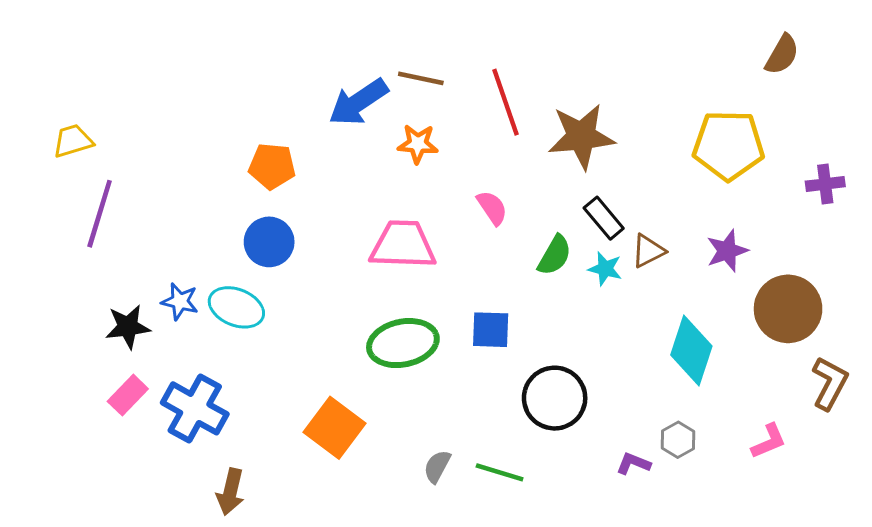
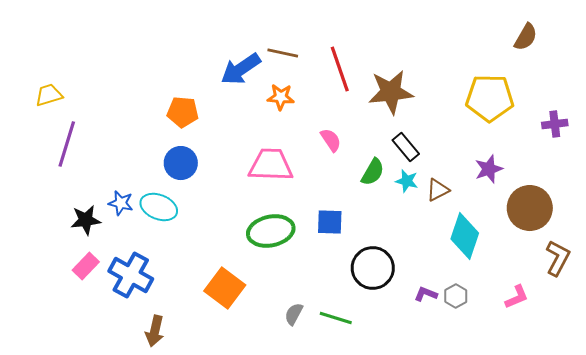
brown triangle: (648, 251) -> (438, 190), moved
purple L-shape: (633, 463) -> (426, 294), moved

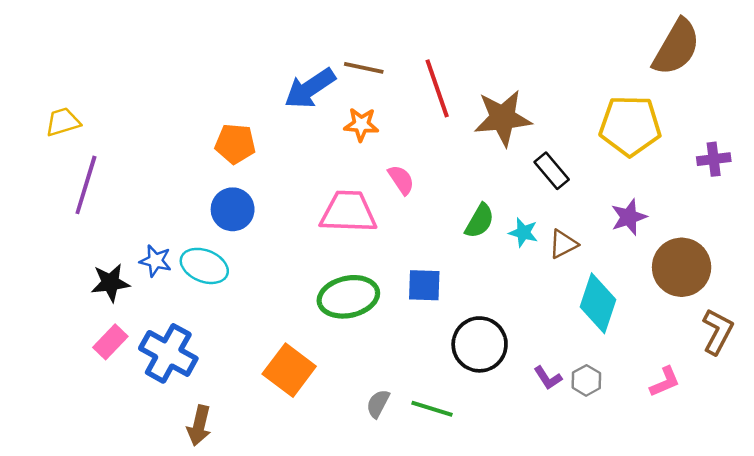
brown semicircle: (526, 37) -> (676, 47), size x1.6
pink semicircle: (331, 140) -> (401, 180), moved
black rectangle: (406, 147) -> (552, 171), moved
purple L-shape: (426, 294) -> (548, 378), turned -145

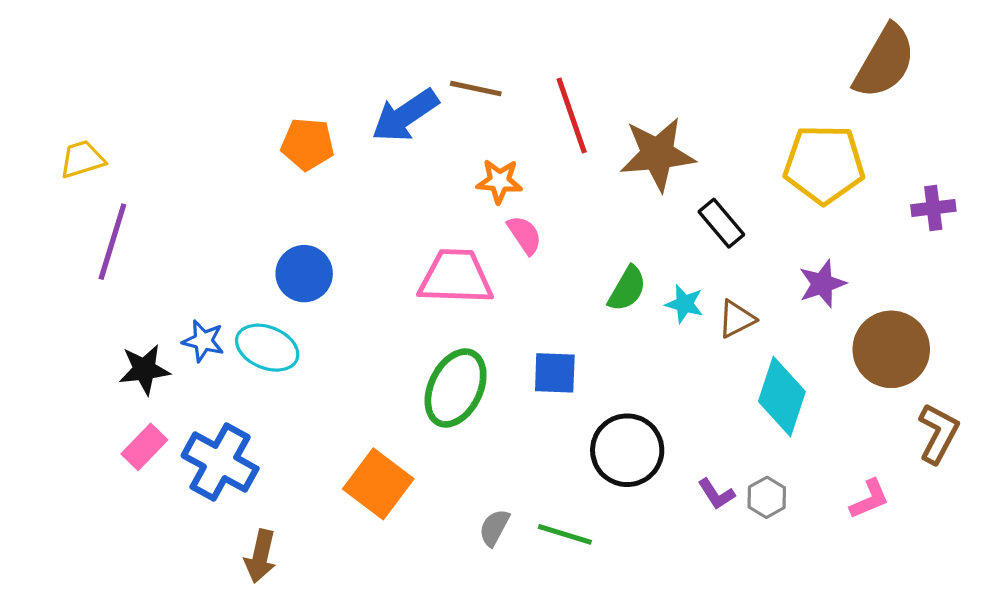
orange star: (361, 124) -> (499, 181), moved
orange pentagon: (235, 144) -> (308, 144), moved
green ellipse: (348, 297) -> (456, 388), turned -52

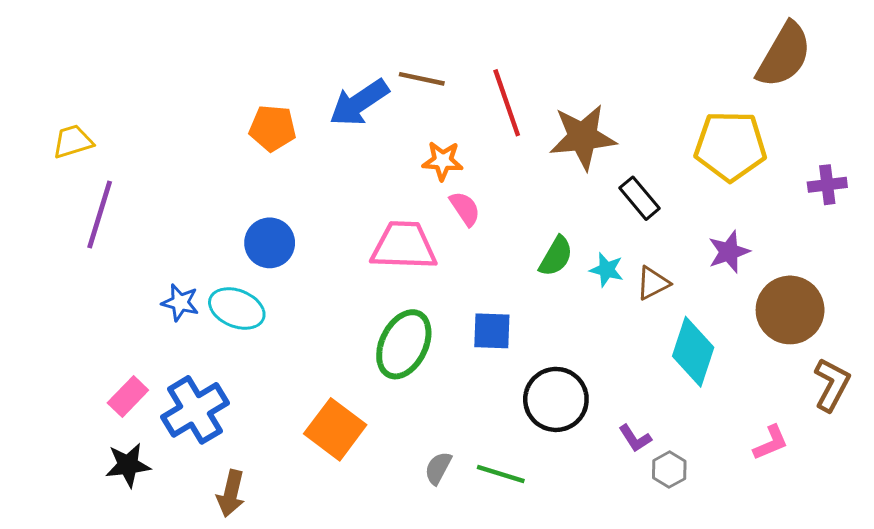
black star: (144, 369) -> (128, 465), moved
blue cross: (220, 462) -> (195, 410), turned 30
gray hexagon: (767, 497) -> (669, 470), moved

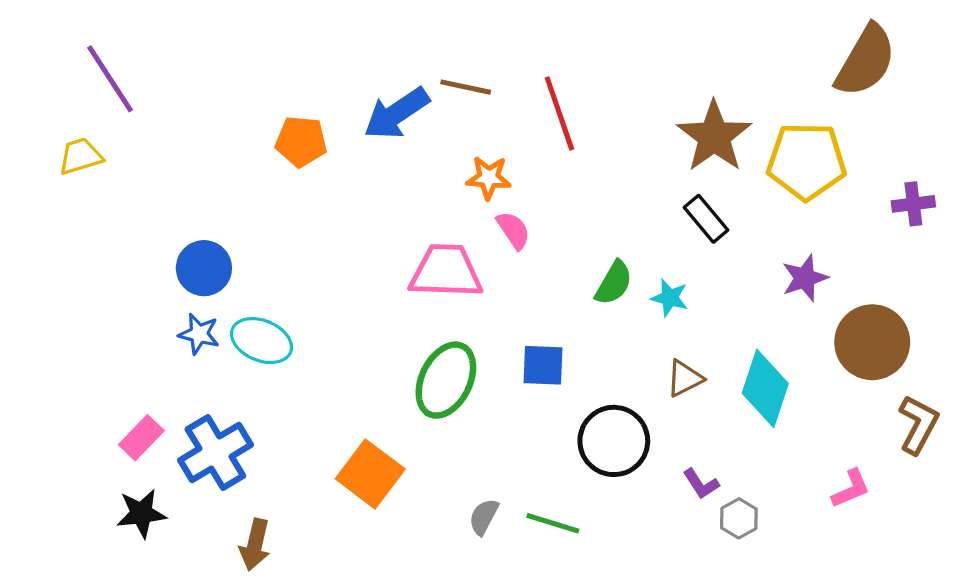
brown star: (583, 137) -> (714, 136), moved, turned -30
purple line: (100, 215) -> (110, 79), moved, turned -50
blue circle: (270, 243) -> (204, 268), moved
brown triangle: (653, 283) -> (685, 378), moved

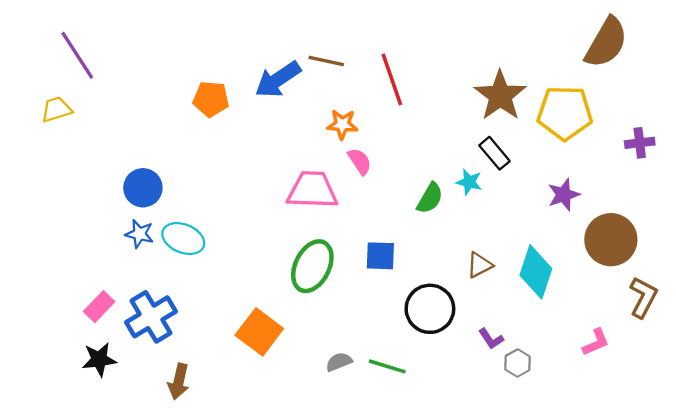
cyan star: (670, 298) -> (469, 182), moved
gray semicircle: (484, 517) -> (339, 362), turned 40

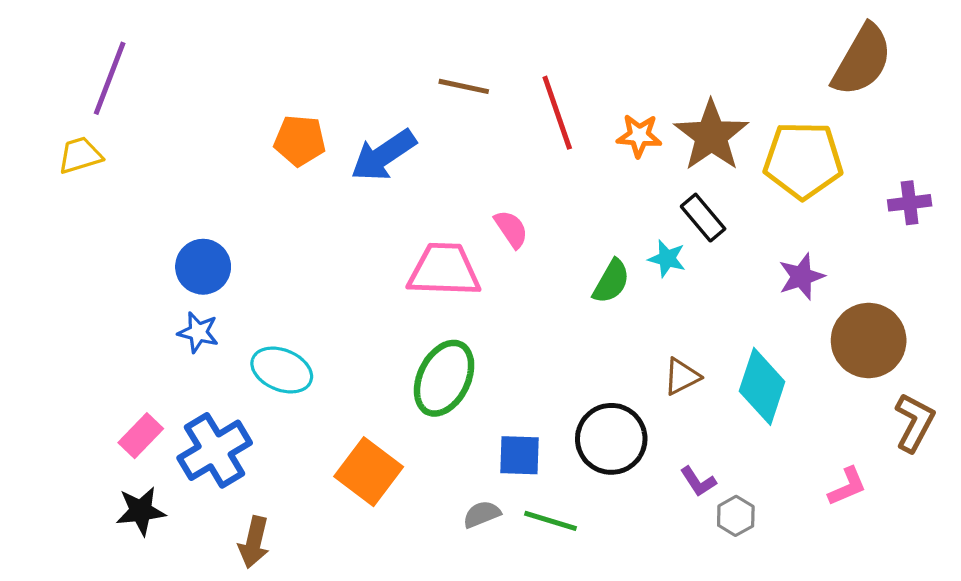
purple line: (77, 55) -> (110, 78), turned 54
blue arrow: (278, 79) -> (383, 155), moved
orange star: (342, 124) -> (639, 136), moved
cyan ellipse: (183, 239) -> (282, 370), moved
blue square: (380, 256) -> (519, 455), moved

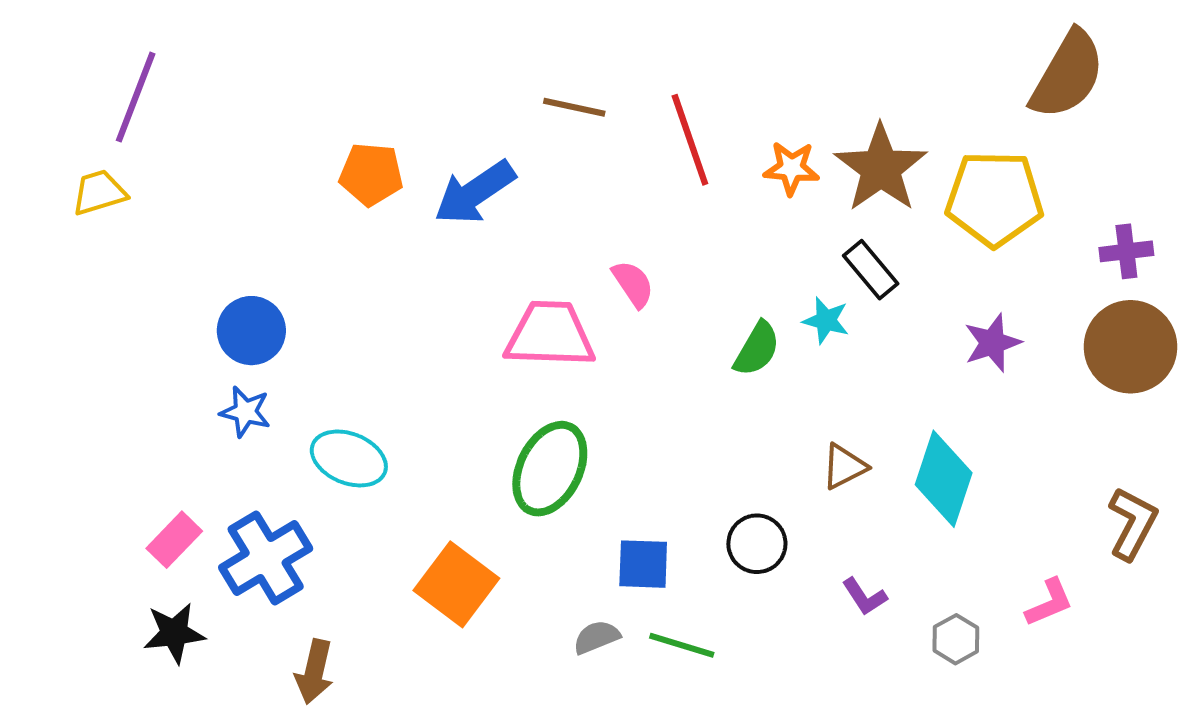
brown circle: (869, 340) -> (1130, 347), moved
black circle: (611, 439) -> (757, 544), size x0.7
gray hexagon: (736, 516) -> (956, 639), moved

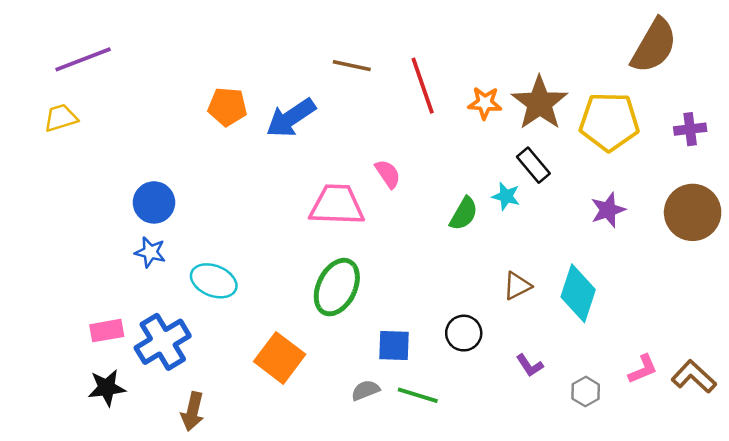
purple line: (136, 97) -> (83, 59), turned 48
purple cross: (1126, 251) -> (690, 129), moved
brown L-shape: (1132, 523) -> (694, 377), moved, turned -75
pink rectangle: (174, 540) -> (107, 331), turned 36

